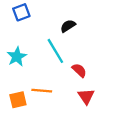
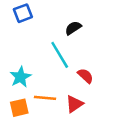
cyan star: (17, 57) -> (20, 77), moved
red triangle: (86, 96) -> (74, 104), moved, turned 30

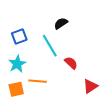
blue square: (23, 13) -> (19, 37), moved
red triangle: (74, 104) -> (90, 86), moved

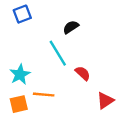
blue square: (19, 37) -> (22, 14), moved

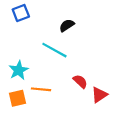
cyan line: (58, 53) -> (54, 50), turned -30
red semicircle: (83, 73) -> (80, 81), moved

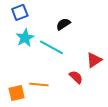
cyan star: (19, 70) -> (25, 38), moved
red triangle: (99, 95) -> (94, 60), moved

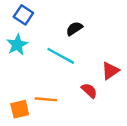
blue square: (20, 12) -> (23, 15), turned -35
cyan star: (25, 38) -> (17, 45), moved

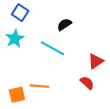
red semicircle: (89, 91) -> (87, 83), moved

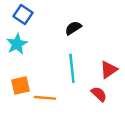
cyan line: (53, 48) -> (72, 68), moved, turned 55
orange square: (17, 95) -> (21, 86), moved

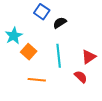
blue square: (23, 15) -> (42, 12), moved
orange square: (21, 86) -> (29, 52), moved, turned -35

